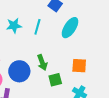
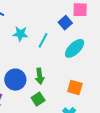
green square: (55, 80) -> (38, 99), moved, turned -32

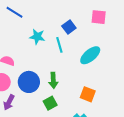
blue square: (65, 23) -> (69, 27), moved
cyan line: (43, 40) -> (59, 45), turned -49

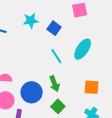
cyan star: (37, 37) -> (31, 21), moved
cyan line: (59, 45) -> (56, 56), moved

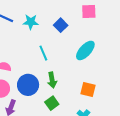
cyan star: (31, 21) -> (31, 22), moved
cyan line: (56, 56) -> (43, 53), moved

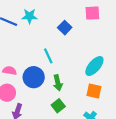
cyan star: (31, 22) -> (29, 16), moved
cyan ellipse: (85, 50) -> (94, 66), moved
blue circle: (28, 85) -> (34, 77), moved

